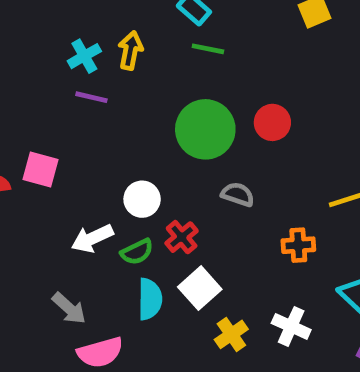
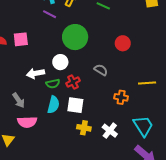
green circle: (205, 129) -> (75, 37), moved
pink square: (40, 170) -> (21, 39), turned -35
white square: (200, 288) -> (75, 105), turned 36
yellow cross: (231, 334) -> (84, 128), turned 32

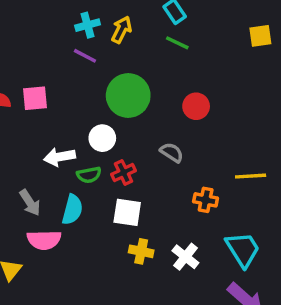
red circle: (123, 43) -> (196, 106), moved
cyan semicircle: (53, 105) -> (72, 210), moved

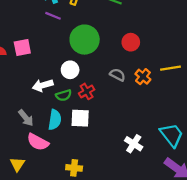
yellow line: (251, 176) -> (170, 68), moved
orange cross: (206, 200) -> (143, 77), moved, turned 35
white square: (127, 212) -> (80, 118), moved
pink semicircle: (44, 240) -> (38, 142), turned 35
yellow cross: (141, 251) -> (74, 168), moved

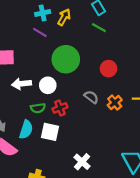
white arrow: (43, 85) -> (22, 84), moved
white cross: (134, 144) -> (82, 162), moved

